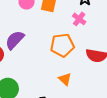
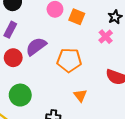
orange pentagon: (62, 45) -> (69, 60), moved

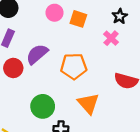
green circle: (20, 95) -> (43, 106), moved
orange triangle: (80, 95) -> (88, 103), size x1.5

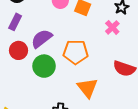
green circle: (43, 106) -> (44, 66), moved

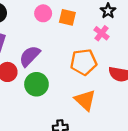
orange pentagon: (76, 52) -> (84, 62), moved

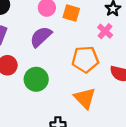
purple semicircle: (30, 56) -> (41, 37), moved

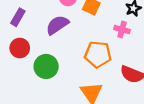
pink cross: (105, 31) -> (122, 29), turned -35

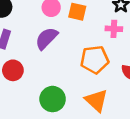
green circle: (46, 66) -> (53, 99), moved

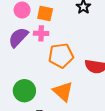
pink cross: (114, 29) -> (41, 33), moved

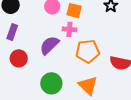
purple semicircle: (18, 37) -> (49, 45), moved

